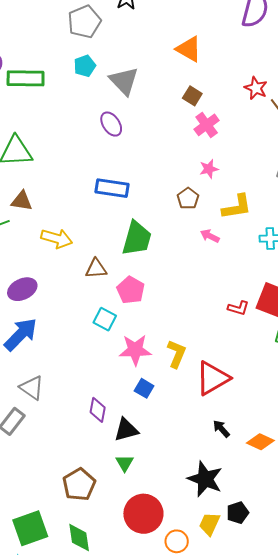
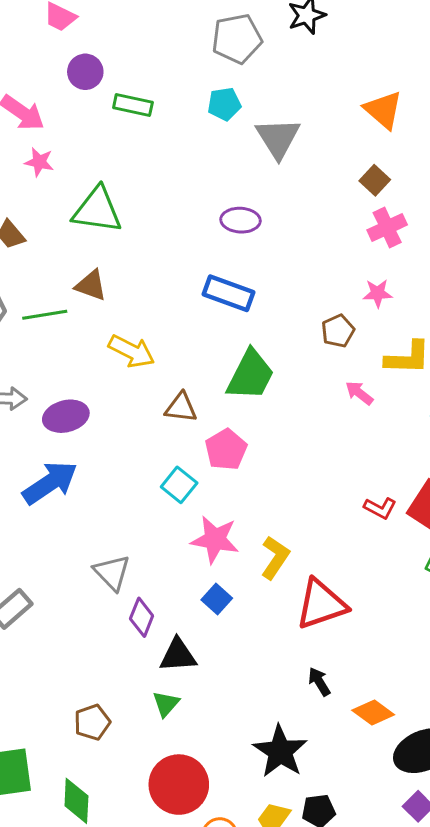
green rectangle: (26, 78) -> (133, 105), size x0.7
purple ellipse: (111, 124) -> (240, 220), moved, turned -65
gray triangle: (32, 388) -> (112, 572), moved
brown pentagon: (79, 484) -> (92, 722), size x0.7

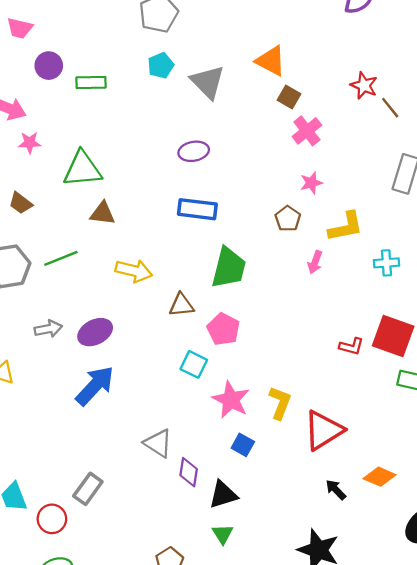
orange triangle: (383, 110) -> (271, 61), moved
brown triangle: (91, 285) -> (103, 213), moved
pink arrow: (359, 393) -> (315, 262), turned -95
pink star: (215, 540) -> (231, 400), turned 30
orange diamond: (373, 713) -> (380, 477), moved

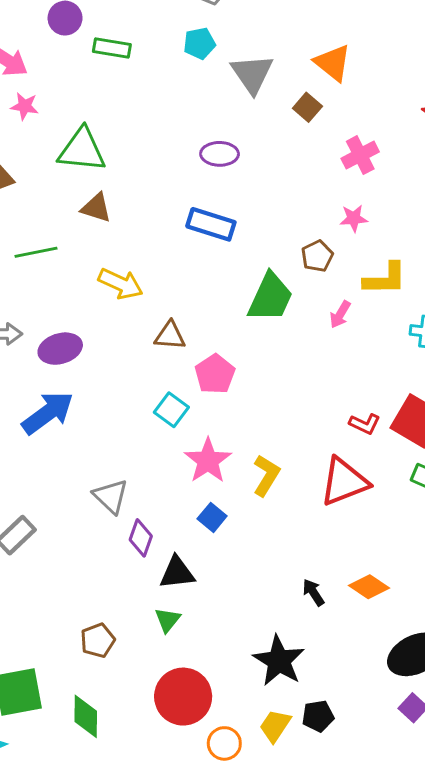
brown square: (289, 97) -> (307, 107), moved
green trapezoid: (229, 268) -> (270, 297), moved
red triangle: (323, 430) -> (344, 482), moved

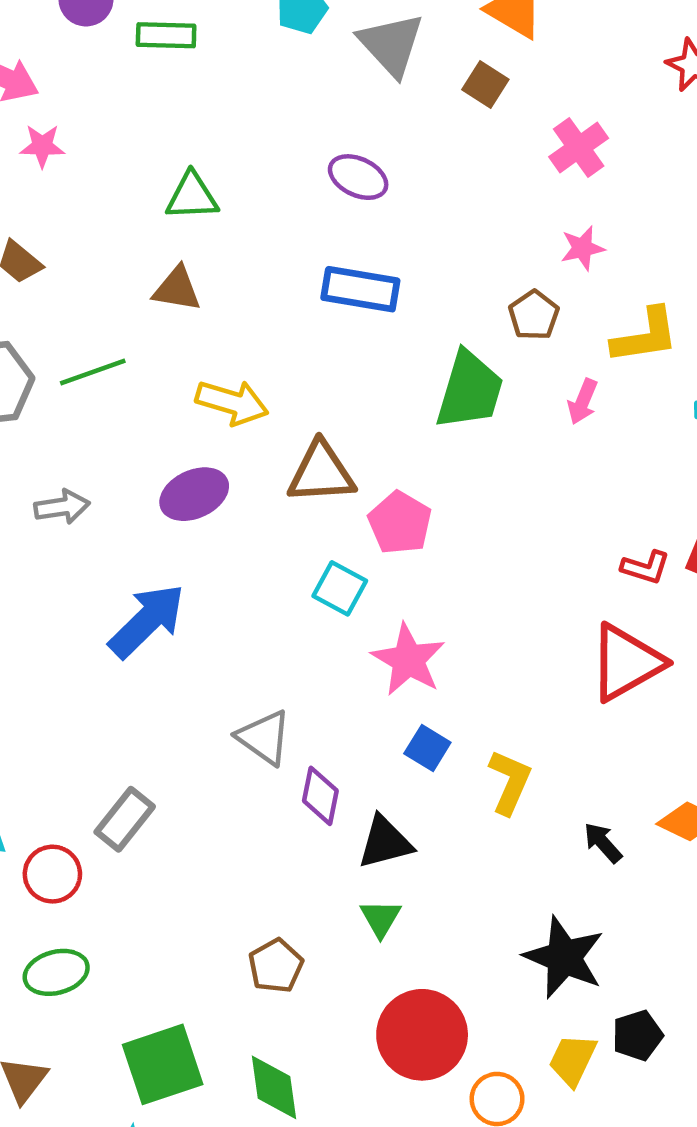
green triangle: (82, 150) -> (192, 196), moved, size x0.7
purple ellipse: (220, 154) -> (358, 177), turned 33
brown triangle: (170, 336) -> (321, 473), size x1.4
purple ellipse: (60, 349) -> (194, 494), moved
yellow L-shape: (266, 475) -> (510, 782), moved

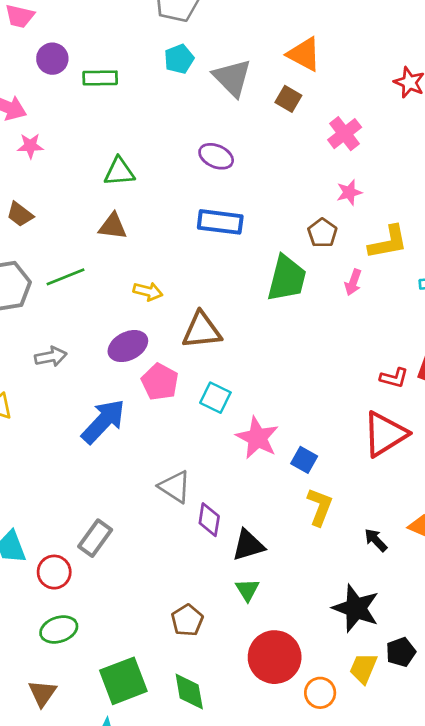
yellow arrow: (232, 402) -> (148, 291), size x0.7
pink pentagon: (400, 523) -> (160, 382), moved
blue square: (427, 748) -> (304, 460), moved

